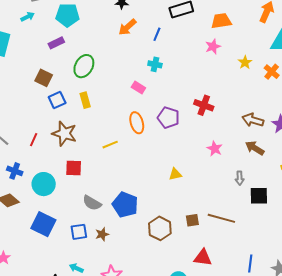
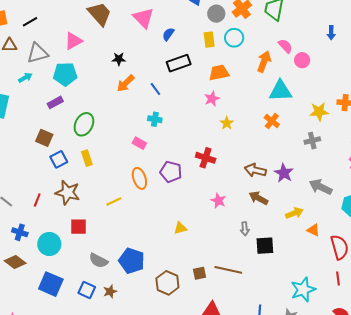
blue line: (157, 34) -> (155, 89), turned -56
yellow star: (245, 62) -> (227, 123), moved
blue square: (79, 232) -> (87, 290), turned 36

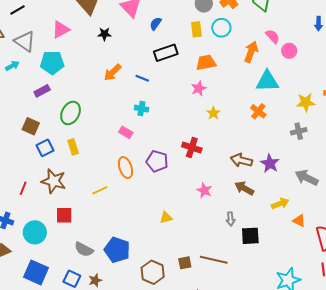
gray triangle: (38, 53) -> (25, 41), turned 50
black star: (119, 59) -> (104, 34), moved
blue line: (155, 89) -> (142, 78), turned -32

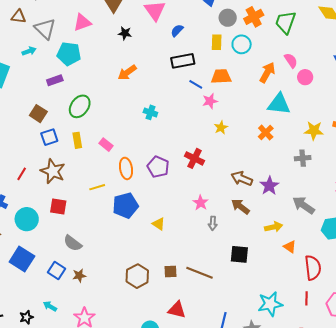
blue line: (142, 78) -> (196, 84), moved
pink rectangle: (126, 132) -> (106, 145), moved
yellow triangle: (166, 218) -> (159, 224), turned 40
gray arrow: (230, 219) -> (213, 223), moved
blue pentagon: (117, 250) -> (125, 205), moved, turned 30

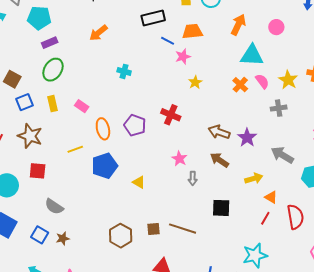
pink semicircle: (291, 61) -> (262, 81), moved
purple rectangle: (55, 80) -> (50, 43), moved
yellow star: (314, 131) -> (288, 80), turned 30
red line: (306, 298) -> (265, 218), moved, turned 32

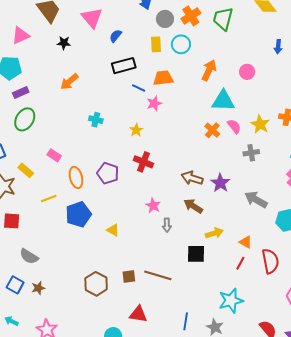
yellow star: (195, 82) -> (136, 130), moved
yellow rectangle: (53, 104) -> (26, 170), moved, turned -35
yellow arrow: (254, 178) -> (214, 233), moved

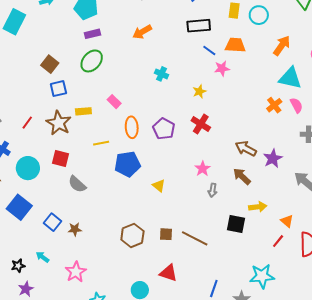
yellow rectangle: (26, 170) -> (83, 111), turned -56
gray semicircle: (29, 256) -> (77, 184), moved

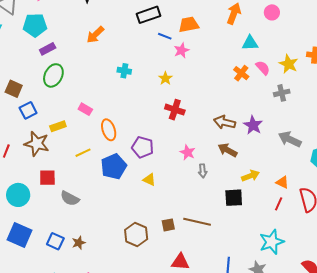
cyan triangle: (290, 78) -> (250, 43), size x0.7
purple pentagon: (164, 129) -> (143, 147), moved

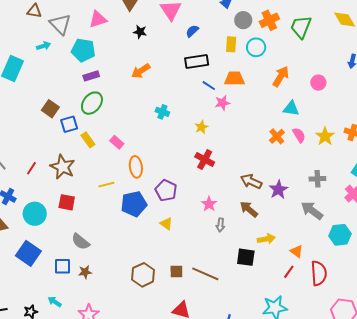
gray cross: (282, 93) -> (317, 179), moved
blue square: (28, 110) -> (69, 124), moved
yellow rectangle: (58, 126) -> (88, 140), moved, turned 63
gray semicircle: (70, 198) -> (81, 242), moved
blue square: (55, 241) -> (62, 266), turned -36

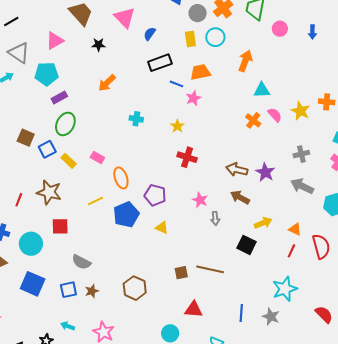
pink circle: (318, 83) -> (280, 29), moved
black square: (246, 257) -> (246, 245), turned 30
brown hexagon: (143, 275) -> (135, 288), moved

